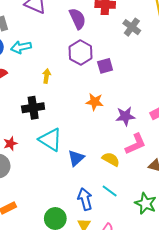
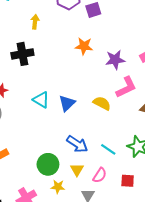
cyan triangle: (50, 140) -> (41, 100), moved, size x0.7
cyan line: (110, 191) -> (108, 149), moved
blue arrow: (85, 199) -> (77, 144), turned 140

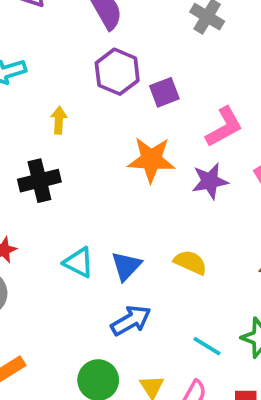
orange star: (84, 46) -> (151, 160), size x1.4
pink L-shape: (126, 87) -> (224, 127), moved
blue arrow: (77, 144) -> (131, 320), moved, turned -60

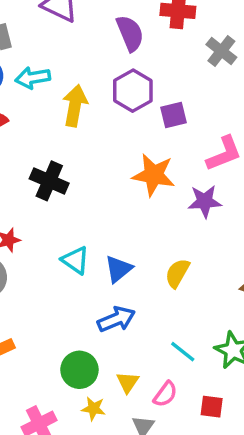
yellow arrow: (59, 120) -> (75, 106), moved, size x1.6
black cross: (39, 181) -> (49, 181), turned 30
yellow semicircle: (190, 262) -> (177, 273), turned -92

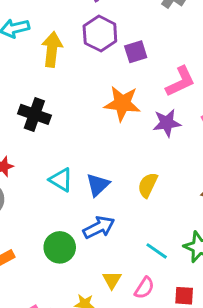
green circle: (79, 370) -> (60, 247), moved

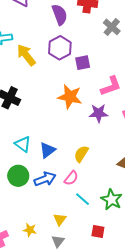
yellow arrow: (52, 49) -> (26, 55), turned -50
green circle: (60, 247) -> (18, 176), moved
yellow triangle: (112, 280) -> (60, 219), moved
pink semicircle: (144, 288) -> (71, 178), moved

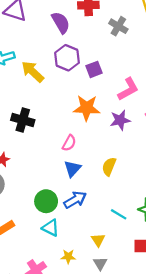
cyan triangle: (23, 144) -> (51, 228), moved
pink semicircle: (71, 178) -> (69, 143), moved

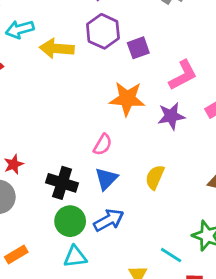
yellow arrow: (33, 72) -> (57, 48), turned -40
black cross: (23, 120) -> (62, 183), moved
cyan line: (119, 214) -> (171, 255), moved
cyan triangle: (51, 228) -> (75, 257), turned -36

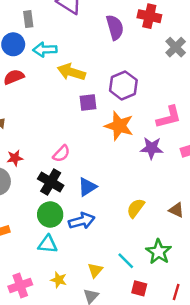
purple hexagon: (103, 31) -> (123, 85), moved
purple square: (138, 48) -> (88, 103), moved
pink semicircle: (103, 145) -> (61, 154), moved
yellow semicircle: (155, 177) -> (136, 208), moved

